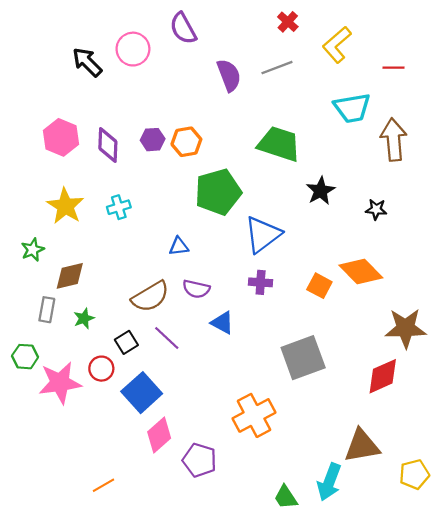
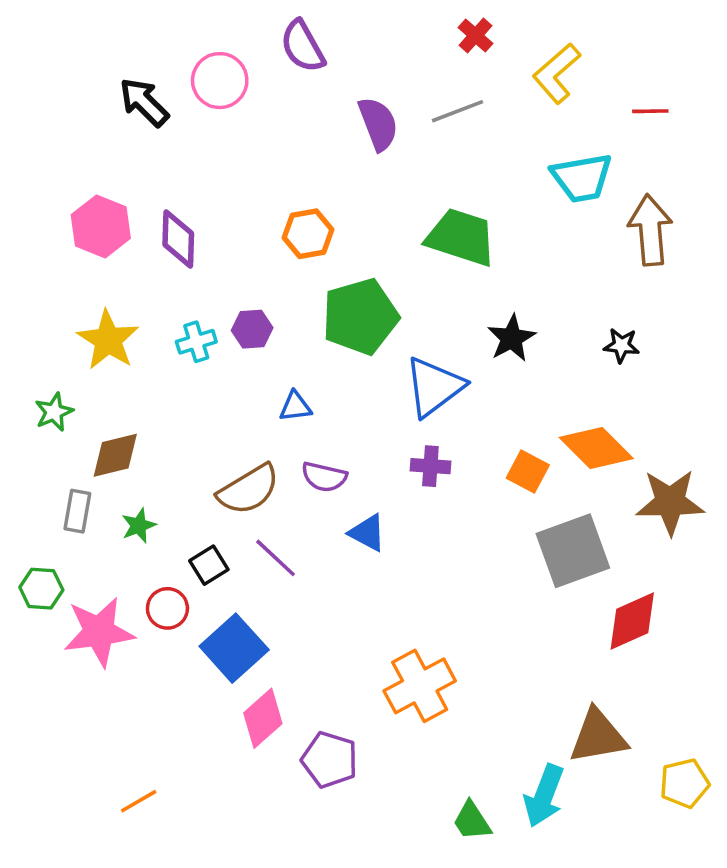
purple hexagon: (153, 140) -> (252, 329), moved
black star: (321, 191) -> (512, 338), moved
brown star: (406, 328) -> (670, 502), moved
gray square: (303, 358) -> (573, 551), moved
orange line: (104, 485) -> (139, 801), moved

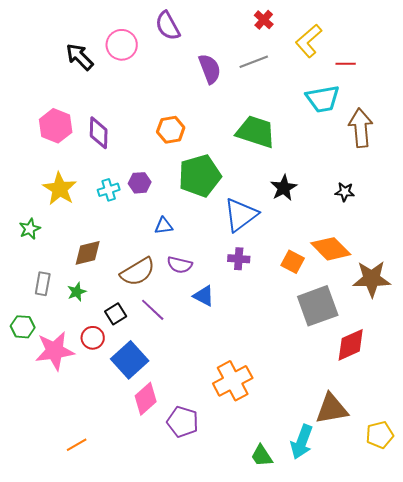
red line: (650, 111) -> (346, 64), moved
brown diamond: (115, 455) -> (88, 253), moved

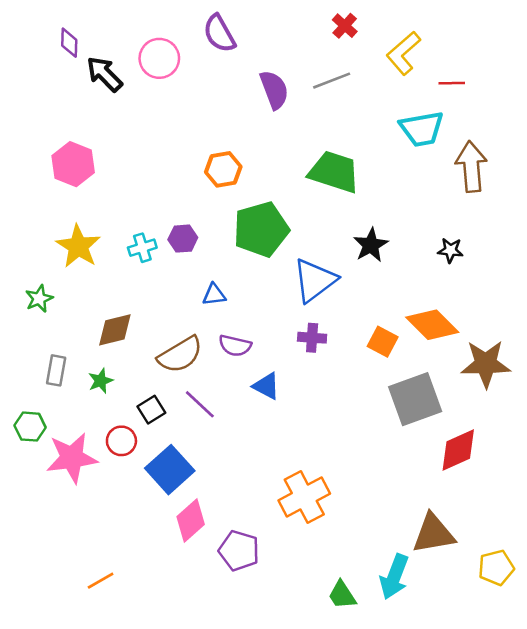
purple diamond: (99, 133) -> (69, 43), moved, size x0.7

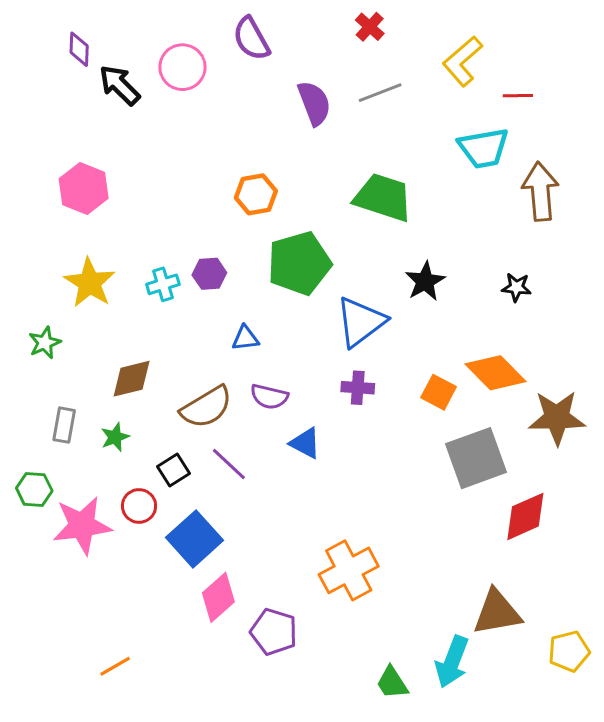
red cross: (345, 26) -> (370, 27), moved

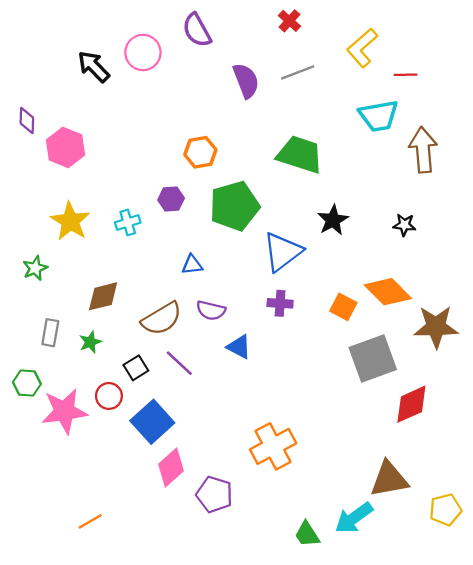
purple diamond: (79, 49) -> (27, 120), moved
purple hexagon: (209, 274) -> (171, 199), moved
cyan arrow: (452, 662) -> (354, 518), turned 33

